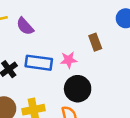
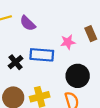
pink star: (69, 60) -> (68, 42), moved

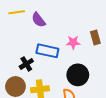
black cross: (16, 62) -> (26, 64), moved

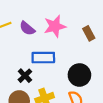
pink star: (73, 42) -> (55, 26), moved, size x1.5

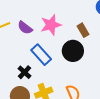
blue rectangle: (43, 58) -> (41, 55), turned 50
black circle: (79, 75) -> (73, 51), moved

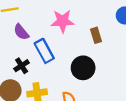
purple semicircle: (25, 28) -> (21, 32), moved
black circle: (73, 51) -> (83, 68), moved

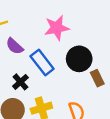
brown rectangle: (96, 35) -> (97, 78), moved
black circle: (83, 68) -> (79, 59), moved

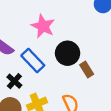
pink star: (57, 28) -> (43, 26), turned -30

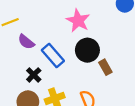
pink star: (43, 26) -> (78, 21), moved

